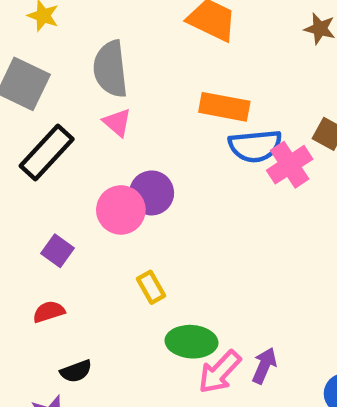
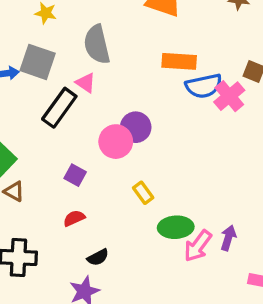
pink triangle: (117, 123) -> (86, 83), moved

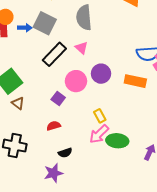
orange rectangle: (179, 61) -> (135, 81), moved
pink triangle: (86, 83) -> (81, 48), moved
pink circle: (116, 142) -> (76, 81), moved
pink arrow: (198, 246) -> (99, 134), moved

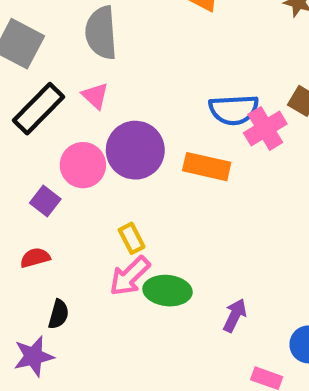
purple circle: (101, 74) -> (135, 150), size x1.4
black semicircle: (65, 153) -> (58, 314), turned -56

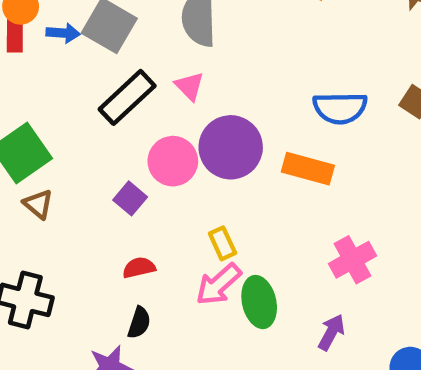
pink cross: (265, 128) -> (352, 260), moved
red semicircle: (35, 258) -> (139, 268), moved
green ellipse: (168, 291) -> (259, 302), turned 69

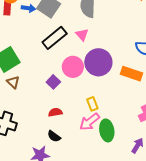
black semicircle: (139, 323) -> (54, 136), turned 104

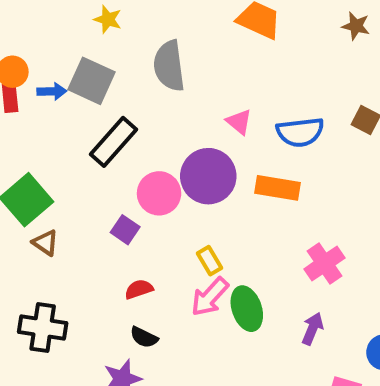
pink triangle: (82, 35) -> (239, 122), moved

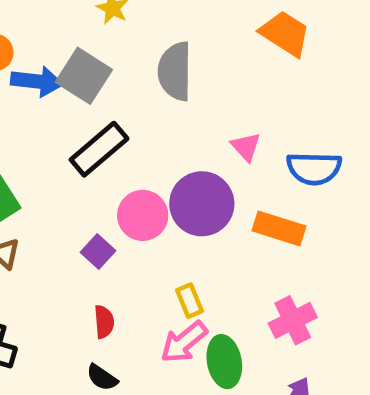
blue arrow: (52, 91) -> (37, 81), size x1.5
pink cross: (324, 263) -> (293, 320), moved
red semicircle: (139, 289) -> (104, 322), turned 96

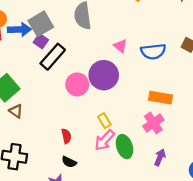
gray square: (84, 76) -> (41, 24), turned 35
orange rectangle: (279, 228) -> (160, 98), moved
purple square: (98, 251) -> (41, 41), moved

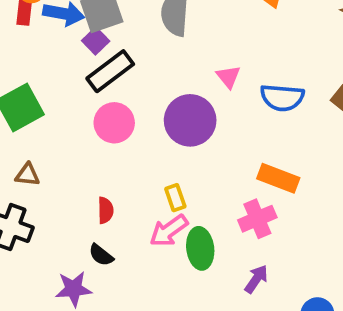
pink circle: (77, 84) -> (114, 123), moved
brown triangle: (16, 111) -> (27, 175), moved, turned -40

